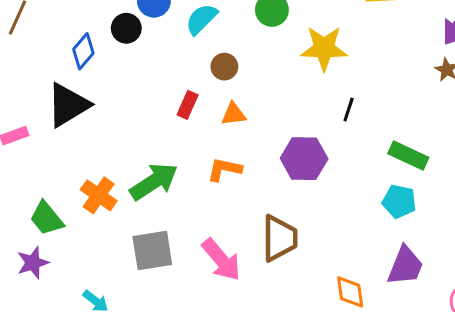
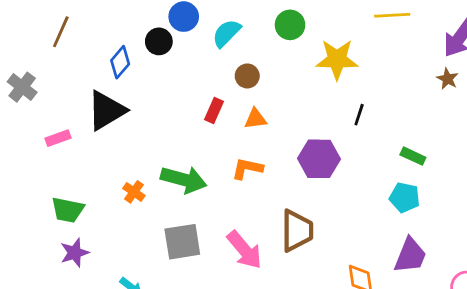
green rectangle: (408, 155) -> (413, 156), size x0.7
green arrow: (154, 182) -> (184, 180), turned 48
orange cross: (99, 195) -> (134, 192), size x0.7
green trapezoid: (47, 218) -> (68, 210), moved, turned -40

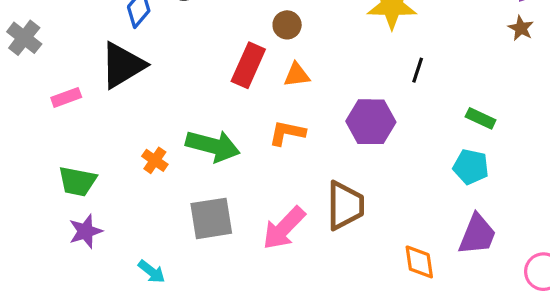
red rectangle: (214, 110) -> (248, 65), size x1.5
pink arrow: (244, 250) -> (284, 228), turned 84

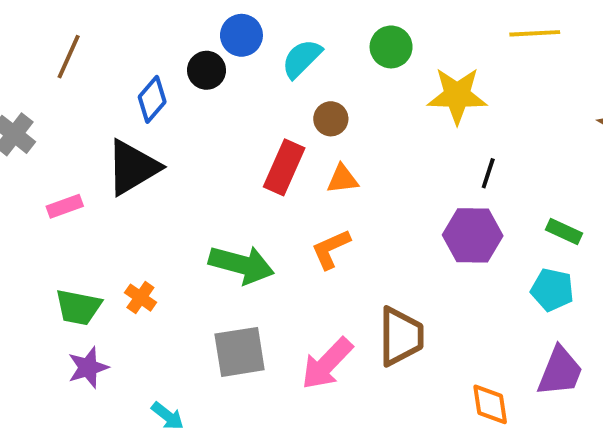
purple hexagon: (371, 122) -> (473, 235), moved
orange L-shape: (287, 133) -> (331, 249), turned -36
orange cross: (155, 160) -> (140, 298), moved

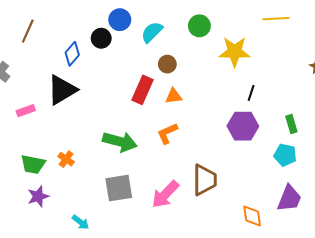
green rectangle: (564, 231) -> (291, 124), turned 48

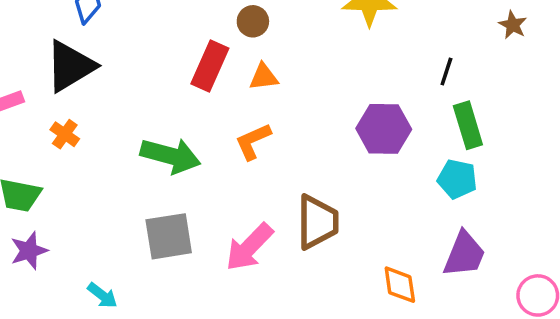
black line: (251, 93) -> (446, 71), moved
green rectangle: (291, 124) -> (468, 125), size x1.4
orange cross: (66, 159) -> (65, 134), moved

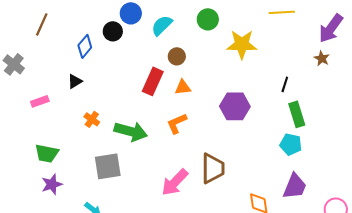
black triangle: (70, 66) -> (75, 81), size x0.5
purple hexagon: (384, 129) -> (235, 106), moved
orange cross: (65, 134) -> (92, 119), moved
gray square: (169, 236) -> (108, 166), moved

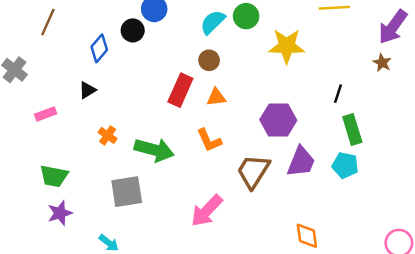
cyan semicircle: (162, 25) -> (213, 22), moved
orange L-shape: (177, 123) -> (209, 140), turned -90
brown trapezoid: (213, 168) -> (253, 171), moved, turned -148
purple trapezoid: (295, 186) -> (301, 162), moved

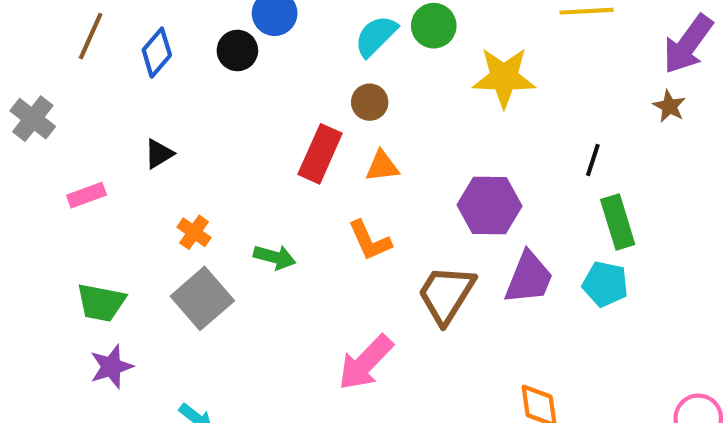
blue diamond: (99, 48) -> (157, 53), moved
green arrow: (154, 150) -> (275, 257), size x0.6
gray square: (127, 192) -> (202, 298), moved, turned -32

